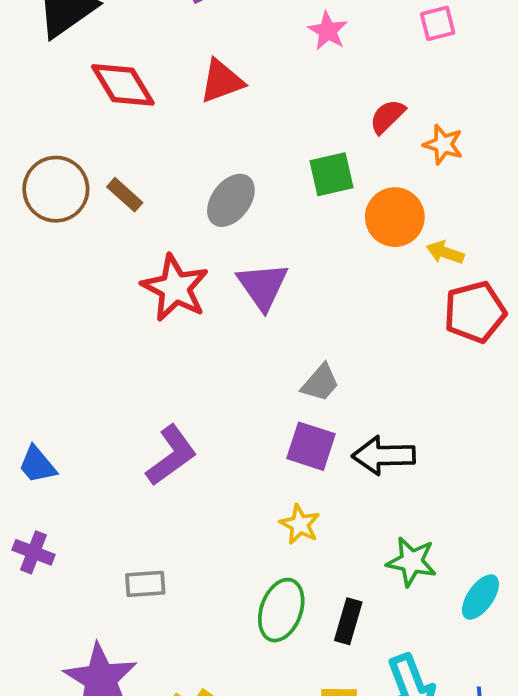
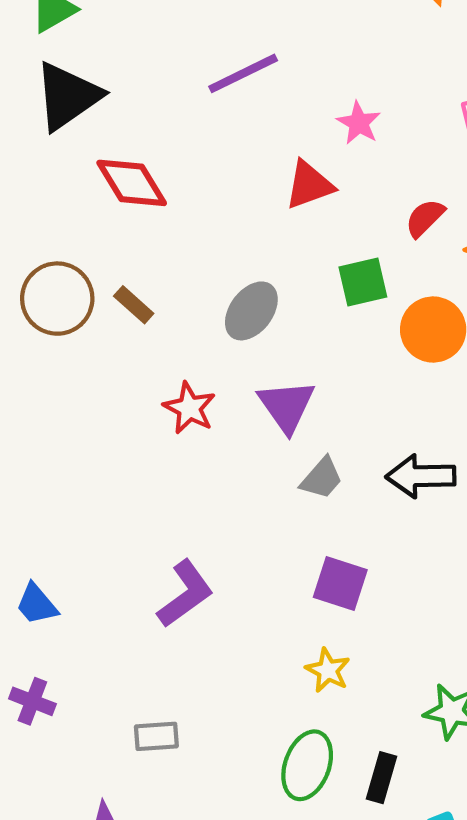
red triangle: (222, 81) -> (309, 185), moved
red star: (175, 288) -> (189, 408), size x0.7
gray trapezoid: (320, 383) -> (322, 478), moved
black arrow: (384, 455) -> (421, 476), moved

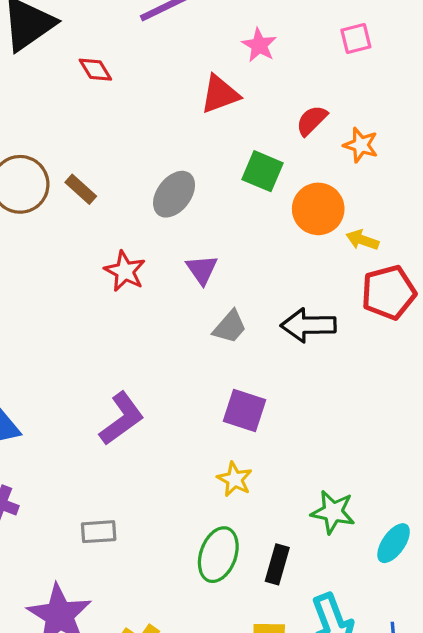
red diamond: (132, 183) -> (95, 70), moved, size x0.6
green square: (363, 282) -> (263, 171), turned 36
purple triangle: (286, 406) -> (202, 270), size x0.7

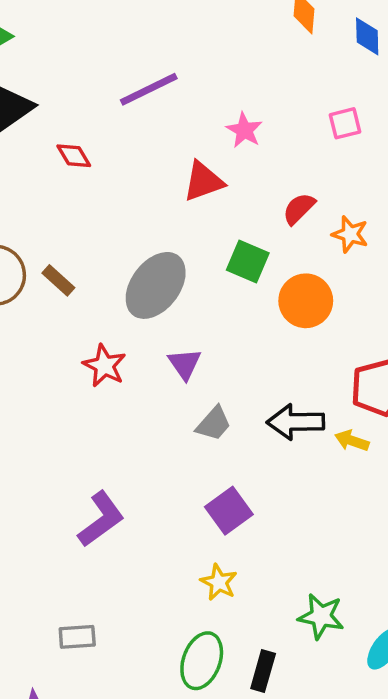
gray ellipse: (174, 194) -> (156, 285), size x1.4
yellow arrow: (362, 240) -> (352, 441), moved
purple square: (244, 410) -> (229, 511), turned 36

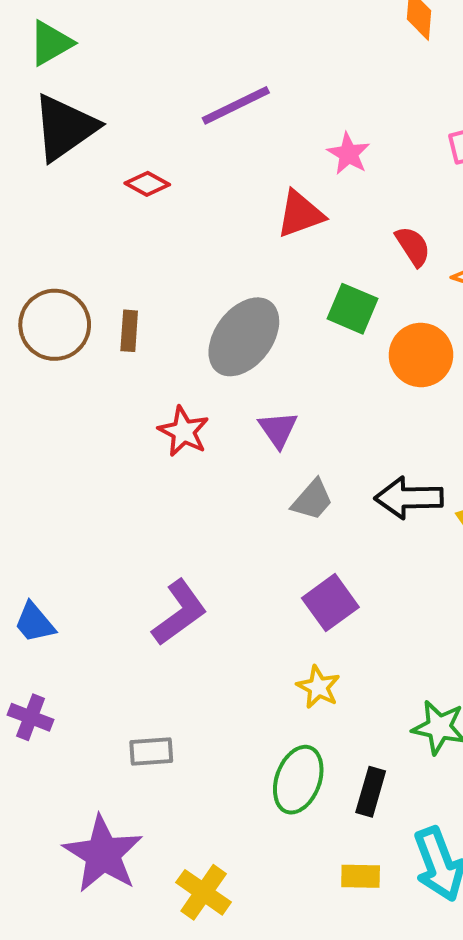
red diamond: (74, 156) -> (147, 184), turned -30
red semicircle: (299, 209) -> (413, 246), turned 102
brown rectangle: (58, 280) -> (129, 331), turned 52

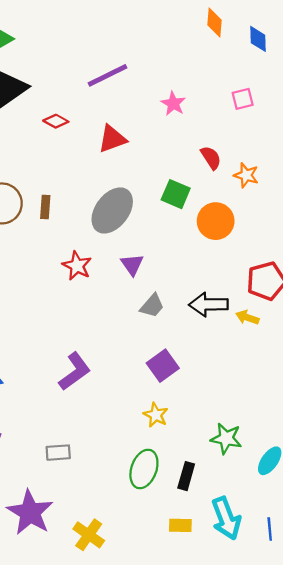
red triangle: (300, 214) -> (112, 139), moved

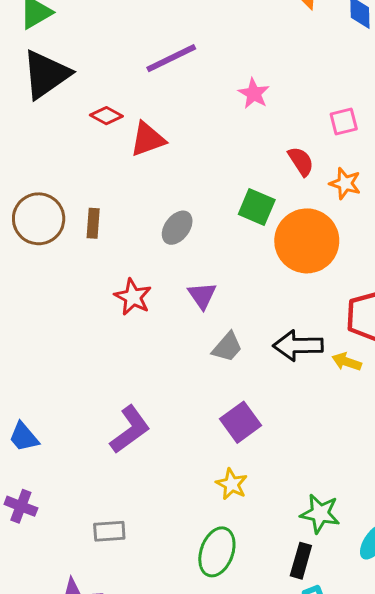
pink square: (243, 99) -> (344, 122), moved
red triangle: (112, 139) -> (148, 139), moved
gray ellipse: (112, 210) -> (177, 228), size x0.6
orange circle: (216, 221) -> (307, 241), size x1.4
black rectangle: (186, 476) -> (301, 561), moved

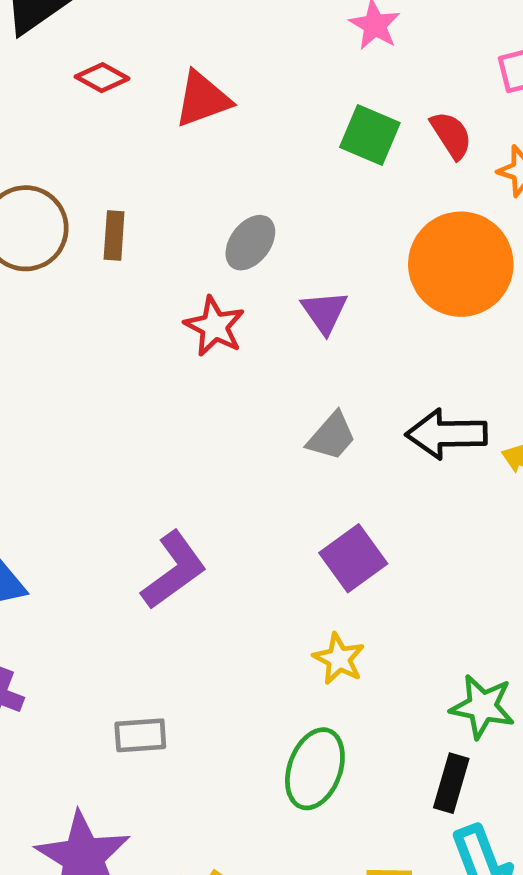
red diamond: (106, 116) -> (102, 78), moved
green square: (257, 207) -> (370, 135), moved
purple triangle: (202, 295) -> (324, 312), moved
red star: (133, 297) -> (214, 326), moved

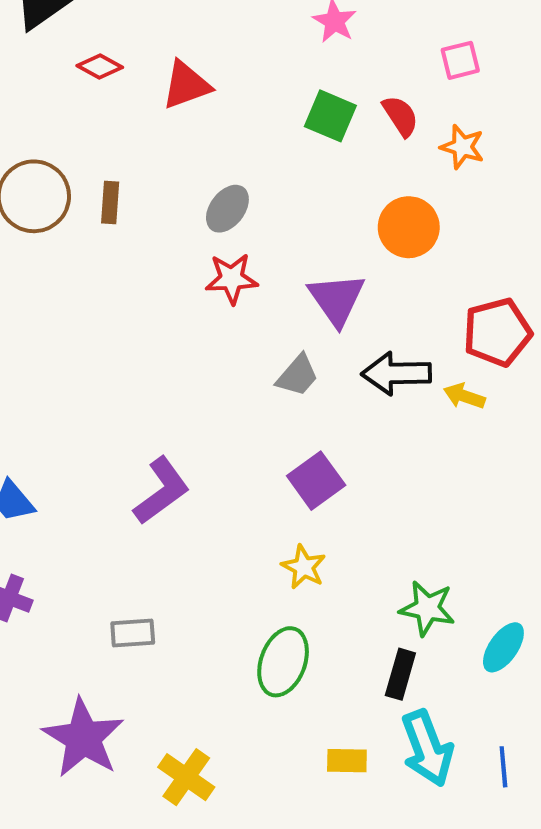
orange circle: (461, 264) -> (409, 227), size x0.7
purple triangle: (324, 312) -> (337, 299), moved, size x1.4
red star: (214, 326) -> (232, 279), moved, turned -30

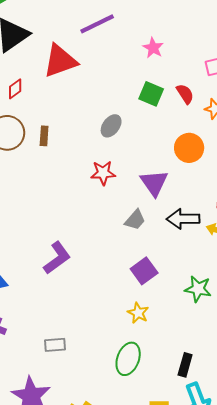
red diamond: (100, 67) -> (15, 89), moved, turned -65
red triangle: (186, 85) -> (60, 61), moved, size x1.4
gray ellipse: (227, 209) -> (111, 126), moved
purple L-shape: (162, 491) -> (57, 258), moved
green star: (427, 608) -> (198, 289), moved

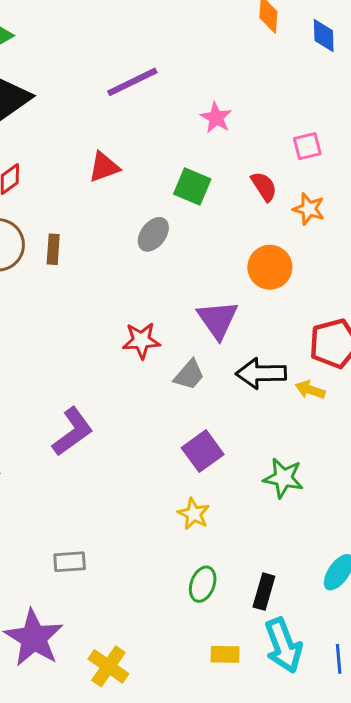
red triangle: (60, 61) -> (104, 167), moved, size x0.6
green square: (151, 94) -> (192, 187), moved
red star: (103, 173) -> (141, 340), moved
green ellipse: (128, 359) -> (203, 584), moved, size x0.7

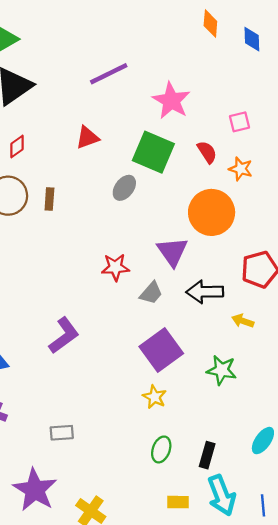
pink star: (216, 118) -> (171, 101), size x1.6
green square: (192, 187) -> (153, 152), size x1.5
orange circle: (270, 267) -> (212, 212), size x1.4
yellow arrow: (310, 390) -> (243, 321), moved
purple square: (203, 451) -> (161, 350), size x1.4

